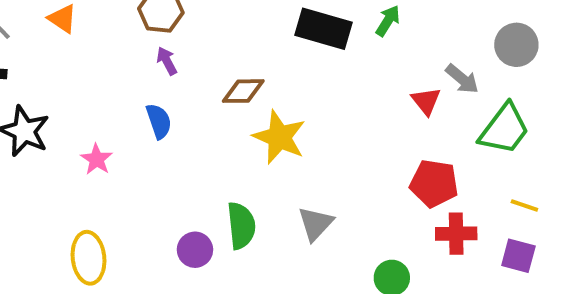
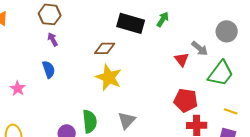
brown diamond: (243, 91) -> (105, 48), moved

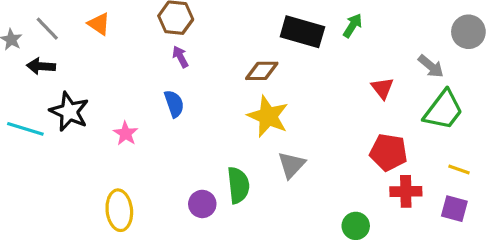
gray circle: (227, 31) -> (468, 32), moved
gray arrow: (200, 48) -> (431, 66), moved
gray triangle: (127, 120) -> (292, 165), moved

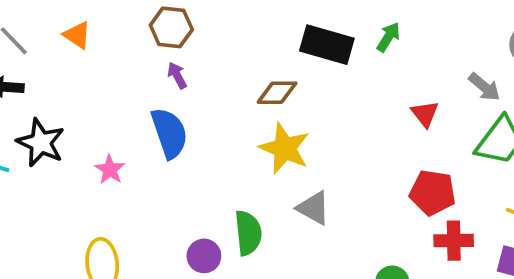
blue semicircle: (174, 104) -> (169, 133), size x1.5
gray triangle: (292, 165) -> (313, 208), turned -44

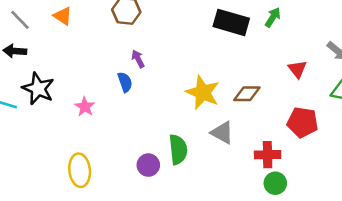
purple arrow: (177, 75) -> (138, 59), moved
brown diamond: (277, 93) -> (247, 94), moved
blue semicircle: (169, 133) -> (125, 82), size x0.6
red cross: (454, 241) -> (268, 155), moved

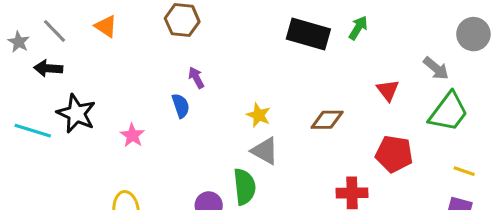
yellow star: (203, 92) -> (259, 115), moved, size x0.6
gray triangle: (222, 133) -> (265, 151), moved

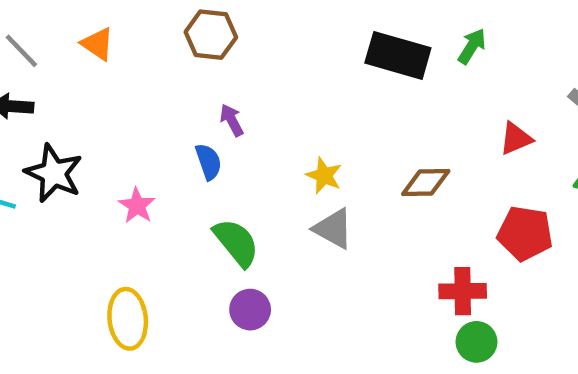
red triangle: (388, 90) -> (516, 139), turned 45
green semicircle: (245, 187) -> (236, 243), moved, turned -33

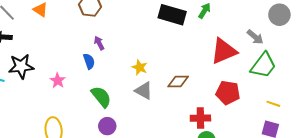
red triangle: (516, 139) -> (224, 51), size x1.8
black star: (54, 173) -> (21, 66), turned -30
brown diamond: (426, 182) -> (178, 82), moved

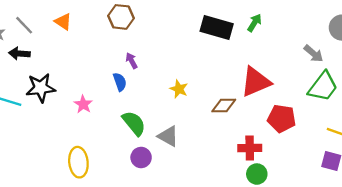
red triangle: (224, 51) -> (256, 82), moved
gray triangle: (144, 91) -> (168, 136), moved

